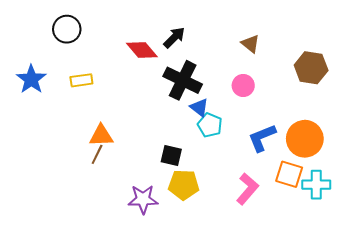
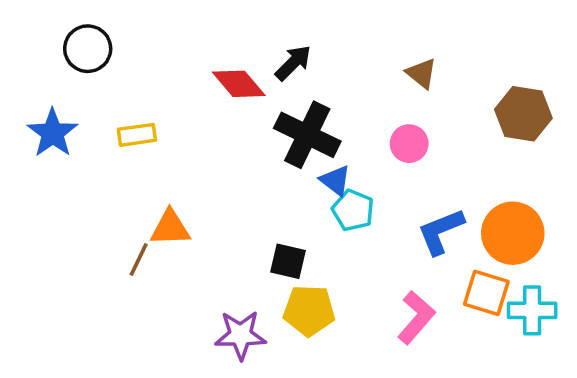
black circle: (67, 29) -> (88, 49), moved
brown line: (97, 154) -> (139, 260), moved

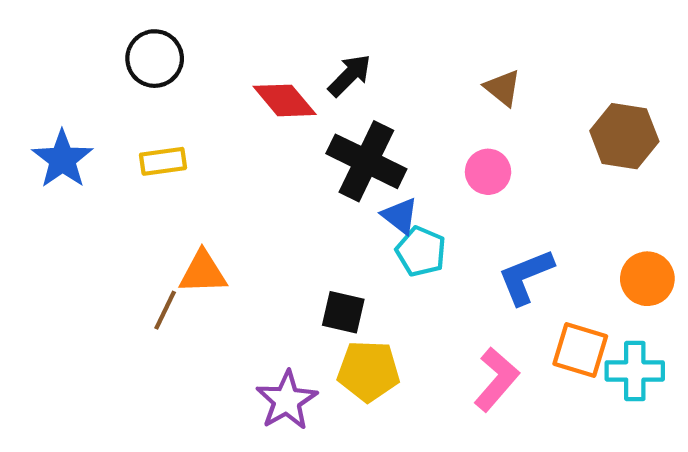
black circle: (88, 49) -> (155, 59), moved
orange circle: (513, 233) -> (647, 279), moved, size x0.7
purple star: (241, 335) -> (287, 400), turned -30

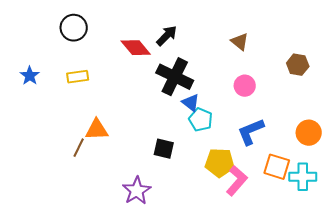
brown hexagon: (624, 136) -> (298, 65), size x0.7
blue star: (62, 159) -> (30, 76), size x0.7
pink circle: (488, 172) -> (245, 86), moved
yellow pentagon: (368, 371) -> (220, 163), moved

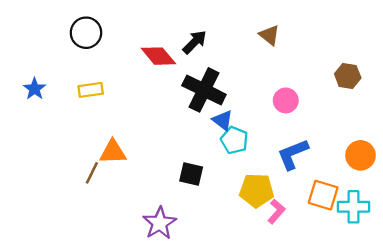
brown triangle: (240, 42) -> (269, 35), moved
pink L-shape: (237, 181) -> (276, 211), size x0.7

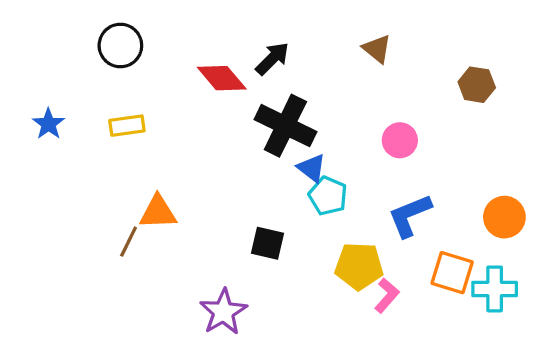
brown hexagon: (348, 76) -> (477, 85), moved

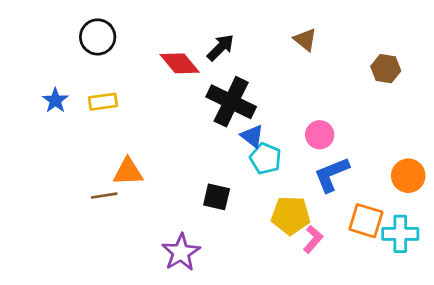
blue star: (49, 124) -> (55, 100), moved
pink circle: (400, 140) -> (320, 135), moved
brown line: (129, 242) -> (104, 196), turned 55

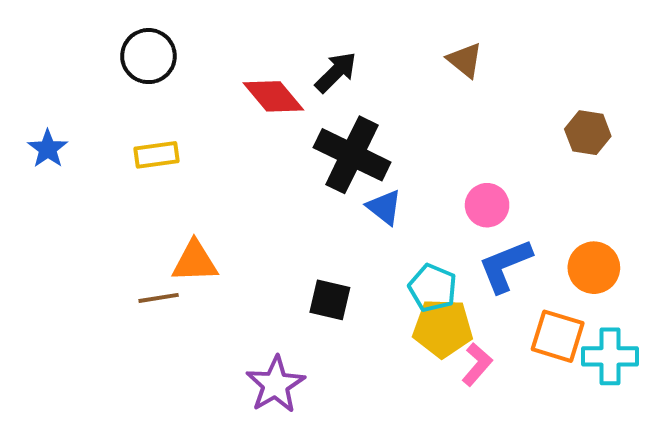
brown hexagon: (386, 69) -> (588, 133), moved
blue star: (55, 100) -> (48, 149), moved
cyan pentagon: (265, 159) -> (433, 288), moved
orange circle: (408, 176) -> (594, 268), moved

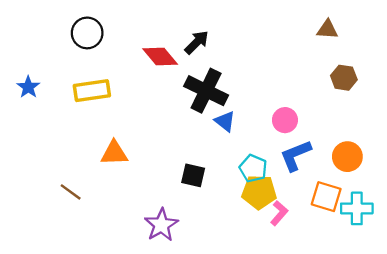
brown triangle: (465, 60) -> (327, 29), moved, turned -35
yellow rectangle: (157, 155) -> (92, 91), size x1.4
brown line: (159, 298) -> (71, 192), moved, turned 45

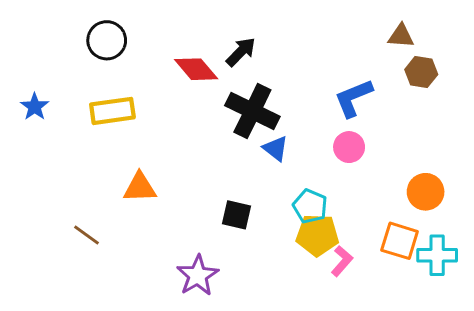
brown hexagon: (344, 78) -> (421, 72), moved
blue L-shape: (296, 155) -> (353, 98), moved

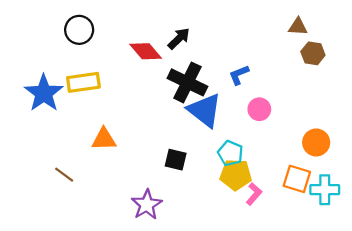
blue L-shape: (353, 98) -> (239, 75), moved, size x0.7
blue star: (35, 107) -> (44, 93), moved, size x1.8
blue triangle: (275, 148) -> (205, 110), size x1.8

